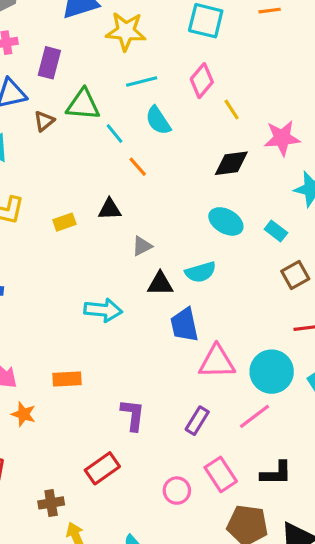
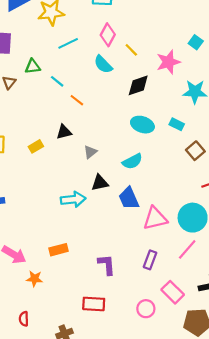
green triangle: (83, 105) -> (33, 66), size x0.7
cyan semicircle: (158, 120) -> (103, 64), moved
black triangle: (160, 284) -> (100, 183), moved
red rectangle: (102, 468) -> (94, 304), turned 50

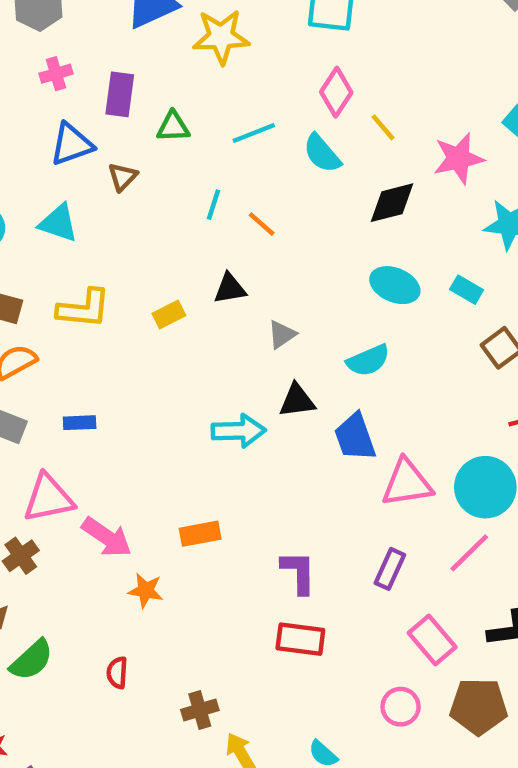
cyan line: (68, 43) -> (254, 133), moved
green triangle: (33, 66) -> (173, 127), moved
cyan line: (57, 81) -> (214, 205), moved, turned 64
red rectangle: (94, 304) -> (300, 639), moved
pink circle: (146, 309) -> (401, 707), moved

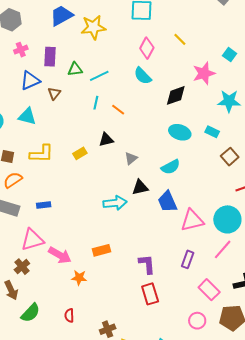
yellow line: (383, 127) -> (180, 39), moved
cyan line: (254, 133) -> (99, 76), moved
red rectangle: (300, 639) -> (150, 294), turned 70

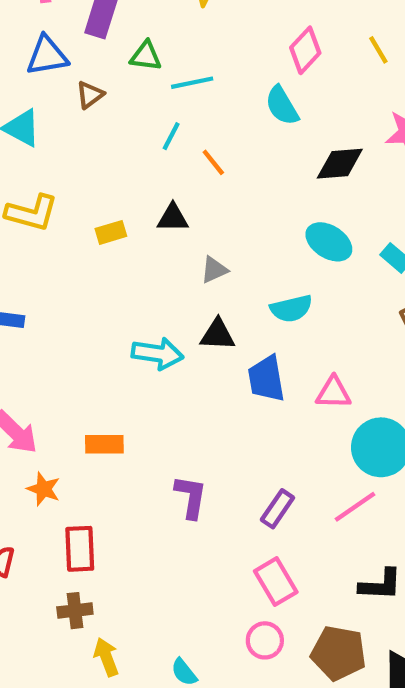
pink triangle: (192, 220) -> (333, 393), moved, size x0.7
pink rectangle: (209, 290) -> (276, 582), moved
red rectangle: (150, 294) -> (80, 549), moved

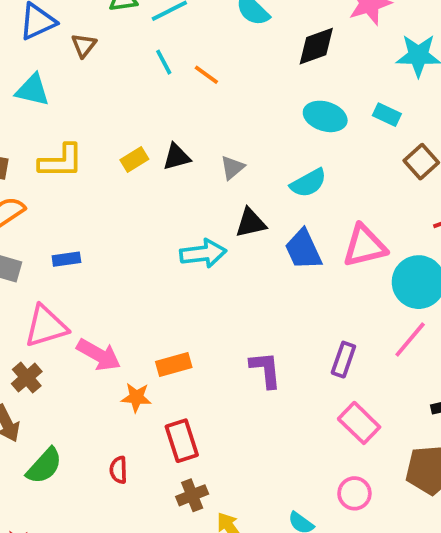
cyan line: (171, 136) -> (164, 62), turned -40
black triangle: (173, 218) -> (177, 157), moved
pink triangle: (333, 393) -> (365, 246), size x1.4
orange rectangle: (104, 444) -> (174, 364), moved
pink circle: (265, 640) -> (354, 493), moved

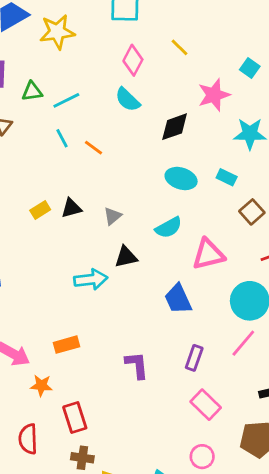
pink triangle: (365, 246) -> (208, 254), moved
blue trapezoid: (303, 250) -> (178, 299), moved
orange rectangle: (174, 364) -> (66, 345), moved
red semicircle: (118, 470) -> (28, 439), size x1.5
brown cross: (192, 495) -> (82, 458), turned 30

